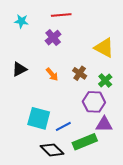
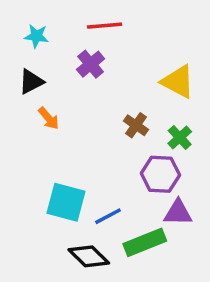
black triangle: (19, 69) -> (31, 82), moved
orange arrow: (52, 74) -> (49, 118), moved

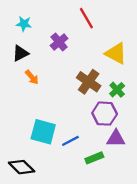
red line: (105, 26) -> (86, 18), moved, turned 65
brown cross: (136, 125) -> (89, 82), size x1.5
green rectangle: (145, 242) -> (94, 158), size x0.7
black diamond: (89, 256) -> (22, 167), moved

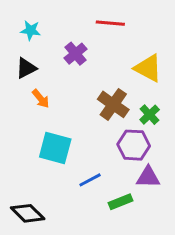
red line: (86, 18) -> (110, 23), turned -55
cyan square: (43, 132) -> (55, 148), moved

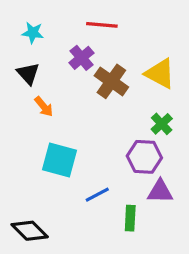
red line: (110, 23) -> (102, 25), moved
black triangle: (26, 68) -> (28, 74), turned -45
brown cross: (113, 104) -> (111, 81), moved
green rectangle: (121, 202) -> (130, 218), turned -65

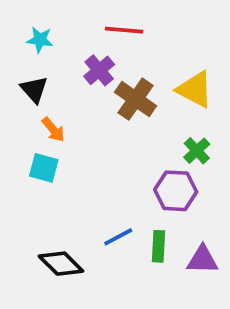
cyan square: (60, 160) -> (44, 168), moved, size x0.7
purple triangle: (160, 191) -> (202, 260), moved
green rectangle: (130, 218) -> (158, 246), moved
black diamond: (30, 231) -> (61, 264), moved

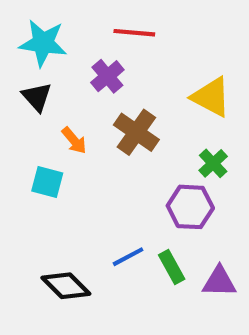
cyan star: (40, 40) -> (43, 43), size x1.6
brown cross: (136, 99) -> (136, 132), moved
orange arrow: (53, 130) -> (74, 141), moved
green rectangle: (158, 246) -> (172, 267), turned -32

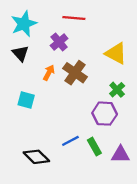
cyan star: (43, 43) -> (24, 24), turned -30
orange arrow: (74, 141) -> (49, 73), moved, turned -112

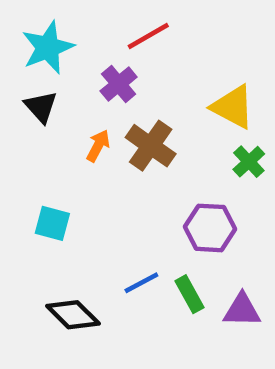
red line: (74, 18) -> (148, 36), turned -35
green cross: (117, 90) -> (249, 162), moved
cyan square: (26, 100) -> (52, 223), moved

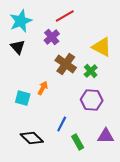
orange arrow: (98, 146) -> (43, 88), moved
green cross: (249, 162) -> (91, 71), moved
blue line: (141, 283) -> (62, 124), turned -35
green rectangle: (189, 294) -> (78, 142), moved

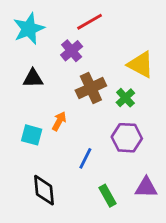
black triangle: (18, 47) -> (33, 78), moved, turned -49
brown cross: (66, 64) -> (91, 88), turned 30
blue line: (62, 124) -> (85, 158), moved
black diamond: (32, 138) -> (44, 190), turned 40

